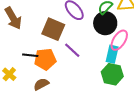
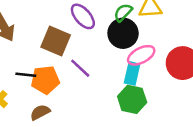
pink ellipse: (119, 40) -> (141, 55), turned 30

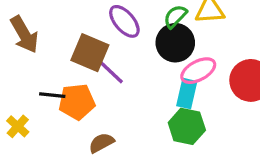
purple line: (80, 68) -> (111, 72), moved
brown semicircle: (40, 112) -> (101, 143), moved

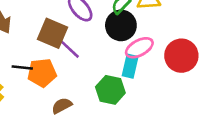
green hexagon: (187, 126) -> (110, 90), moved

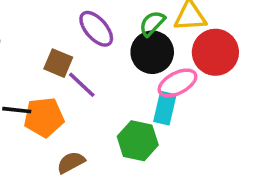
brown square: (53, 33) -> (58, 63), size x0.7
red circle: (181, 56) -> (215, 52), moved

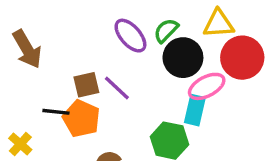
green semicircle: (152, 23) -> (166, 30), moved
brown square: (58, 63) -> (86, 85), moved, turned -36
orange pentagon: (44, 117) -> (81, 119), turned 30

